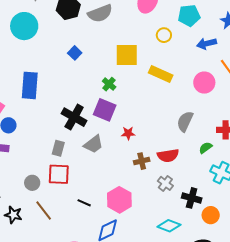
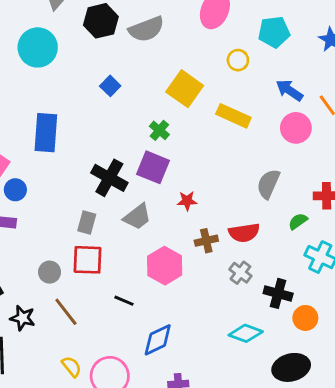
blue arrow: (207, 44) -> (289, 90), moved, turned 48
yellow square: (127, 55) -> (185, 89), turned 35
pink hexagon: (119, 200) -> (165, 266), moved

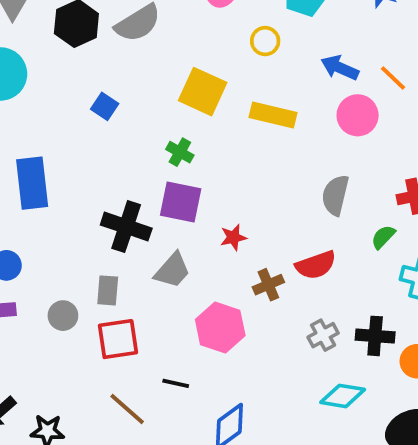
gray circle: (50, 272) -> (63, 316), moved
gray cross: (240, 273) -> (323, 335), moved, turned 35
brown line: (66, 312) -> (127, 409), moved

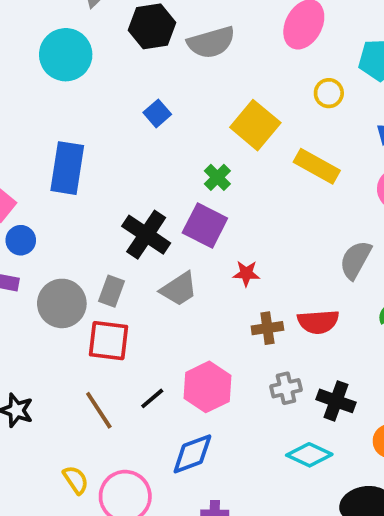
gray circle: (63, 316) -> (62, 303), size x1.6
pink hexagon: (220, 328) -> (207, 387), moved
gray cross: (323, 335) -> (286, 388), moved
black cross: (375, 336) -> (336, 401), moved
black line: (176, 383) -> (152, 398), turned -68

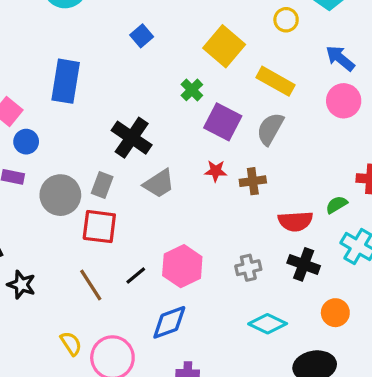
purple square: (205, 226) -> (223, 122), moved
gray semicircle: (356, 260) -> (270, 129), moved
red semicircle: (318, 322) -> (295, 221), moved
brown cross: (267, 328) -> (253, 181), moved
black cross: (336, 401) -> (304, 264), moved

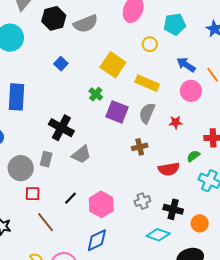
red star: (216, 171) -> (176, 122), moved
red square: (99, 227) -> (33, 194), moved, size x0.7
black cross: (304, 264) -> (173, 209), moved
black line: (136, 275) -> (71, 198), moved

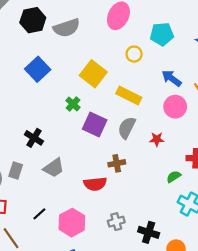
blue square: (61, 64) -> (38, 69), size x1.6
black cross: (61, 128) -> (34, 138), size x0.7
red semicircle: (169, 169) -> (95, 184), moved

